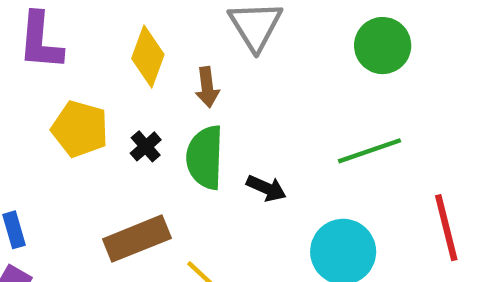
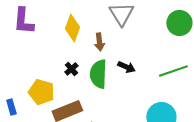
yellow pentagon: (80, 129) -> (41, 92), moved
black arrow: (266, 188) -> (126, 67), moved

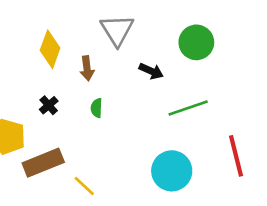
black arrow: (126, 67) -> (151, 71), moved
green semicircle: (98, 74) -> (97, 108), moved, size x0.5

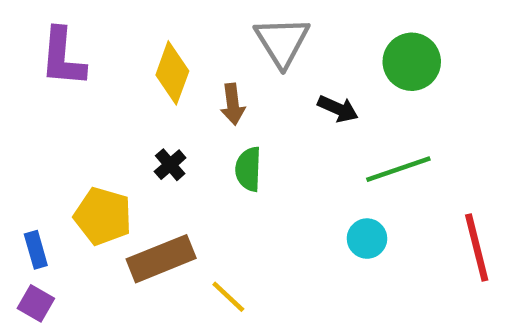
green semicircle: (97, 108) -> (248, 169), size x1.4
cyan circle: (172, 171) -> (367, 239), moved, size x0.6

